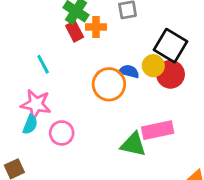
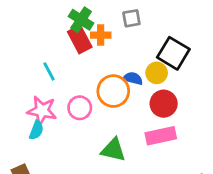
red rectangle: (75, 31) -> (80, 39), size x1.4
red circle: (170, 74) -> (164, 104), moved
pink circle: (62, 133) -> (80, 108), moved
green triangle: (133, 144) -> (113, 150), moved

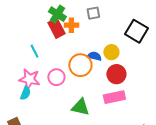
black square: (173, 53) -> (136, 31), moved

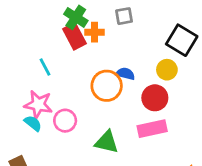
yellow circle: (111, 52) -> (167, 70), moved
pink circle: (56, 77) -> (65, 121), moved
cyan semicircle: (25, 93) -> (33, 123), turned -72

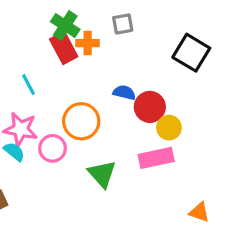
yellow circle: (167, 70) -> (169, 128), moved
orange circle: (107, 86) -> (81, 121), moved
red circle: (155, 98) -> (150, 107), moved
green triangle: (107, 142) -> (102, 174), turned 35

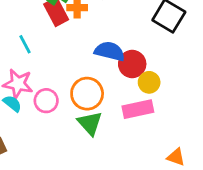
blue semicircle: (124, 93) -> (110, 51), size x1.5
orange circle: (81, 121) -> (87, 94), moved

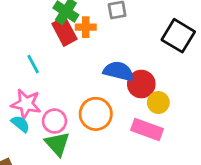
pink rectangle: (138, 109) -> (147, 130), turned 32
green triangle: (90, 123) -> (57, 144), moved

